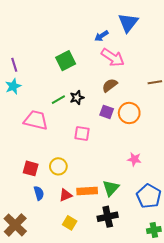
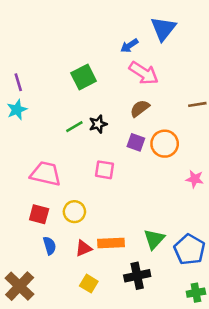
pink trapezoid: (36, 120) -> (46, 174), moved
pink star: (134, 159) -> (195, 179), moved
green triangle: (111, 188) -> (154, 239), moved

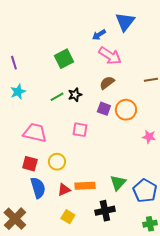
cyan star: (17, 110) -> (18, 92), moved
blue semicircle: (50, 246) -> (38, 188), size x1.5

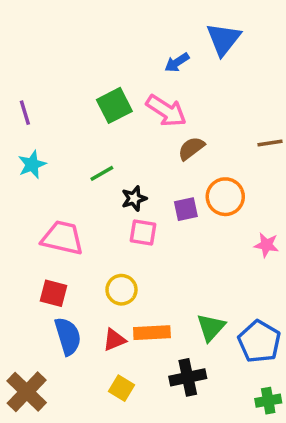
pink arrow: (110, 56) -> (166, 111), moved
black star: (75, 95) -> (134, 198), moved
purple square: (104, 109) -> (186, 209), moved, turned -32
yellow circle: (57, 162) -> (121, 290), moved

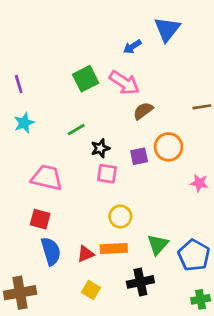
yellow circle: (121, 290) -> (120, 216), moved
brown cross: (27, 392) -> (20, 293), turned 36

